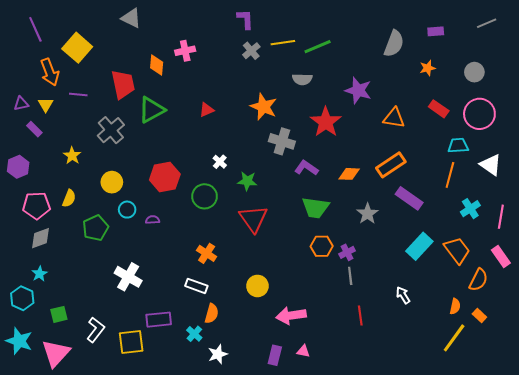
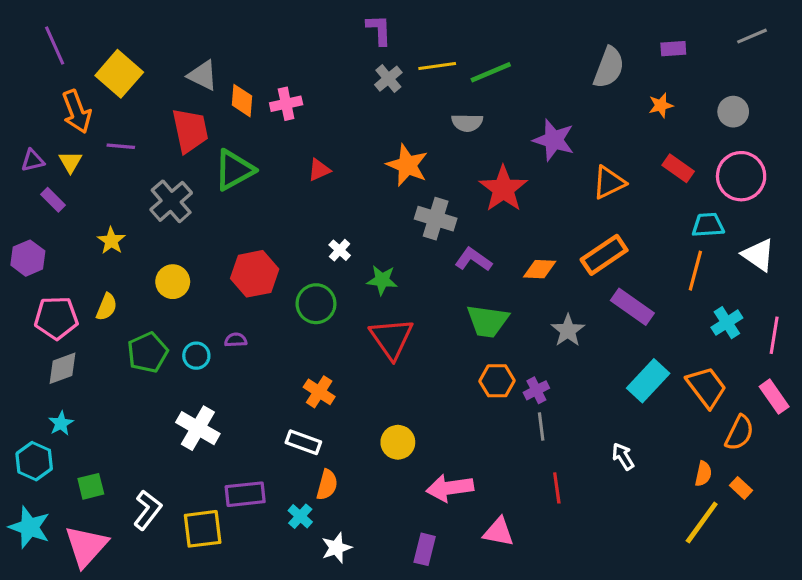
gray triangle: (131, 18) -> (203, 75), moved
pink cross: (185, 51) -> (286, 104), moved
orange triangle: (394, 118) -> (609, 182), turned -35
cyan circle: (127, 210) -> (196, 356), moved
pink triangle: (303, 351) -> (499, 532), moved, size x1.5

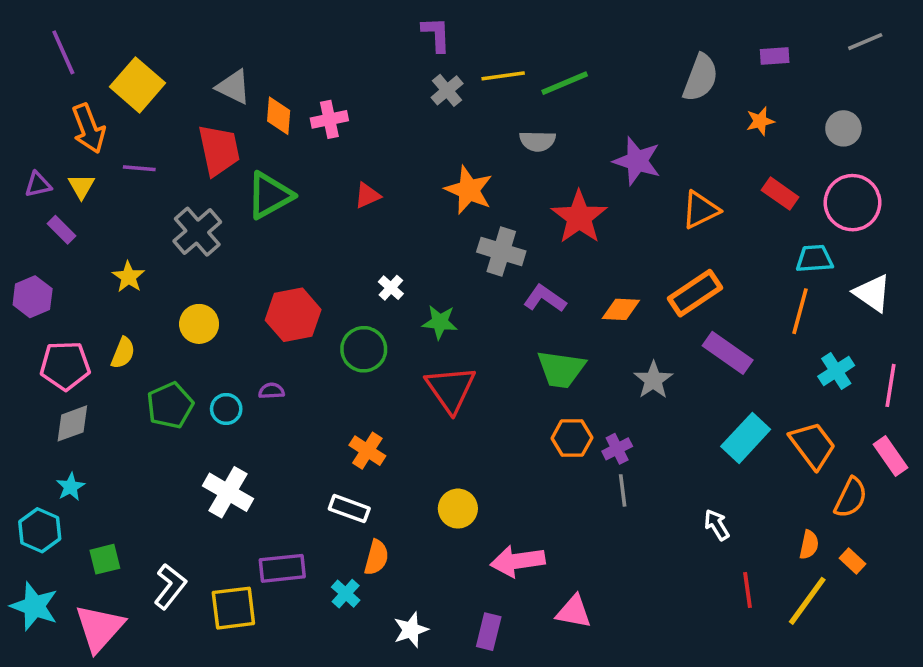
red line: (557, 488) -> (747, 590), moved
white star: (336, 548) -> (411, 630), moved

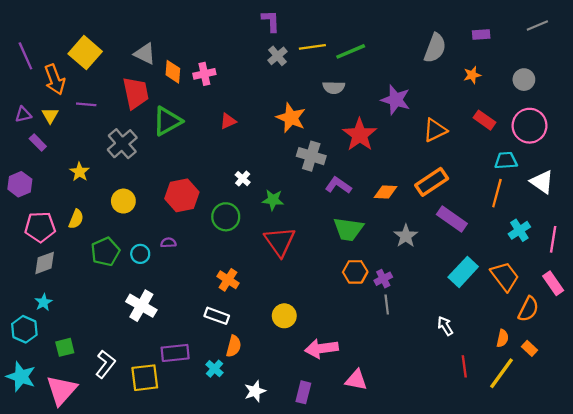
purple line: (63, 52) -> (25, 56), moved

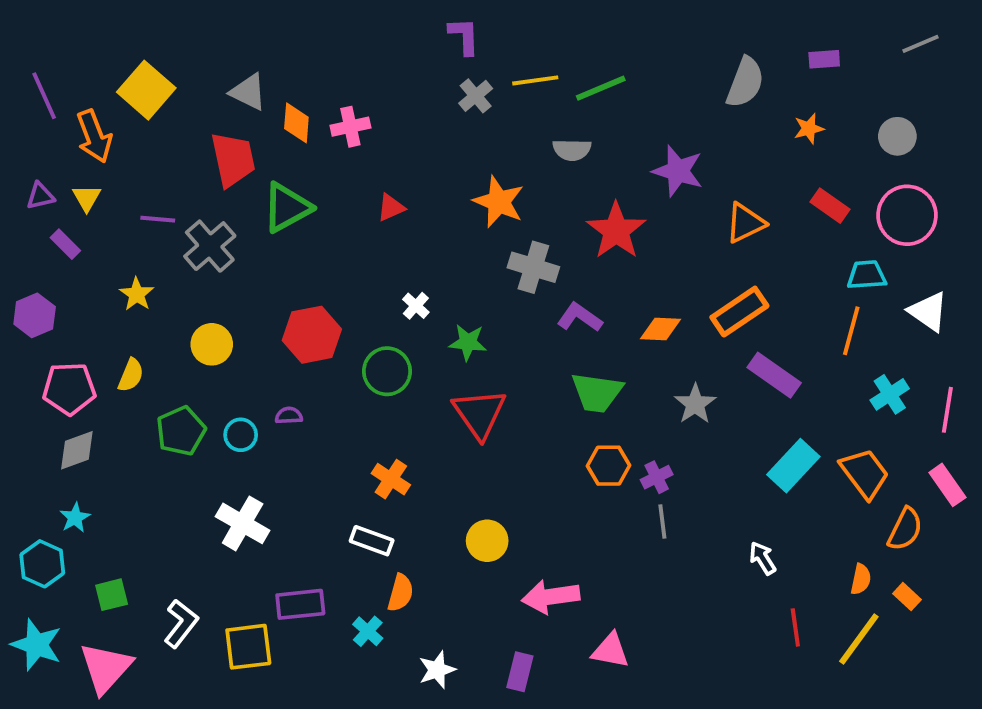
purple line: (86, 104) -> (158, 219), moved

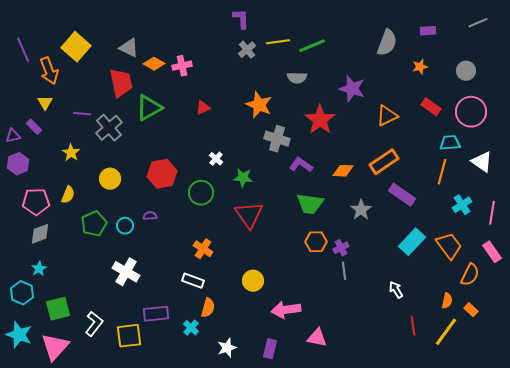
orange diamond: (296, 123) -> (154, 64), turned -65
purple triangle: (40, 196) -> (13, 136), moved
green square: (112, 595) -> (58, 309), size x1.4

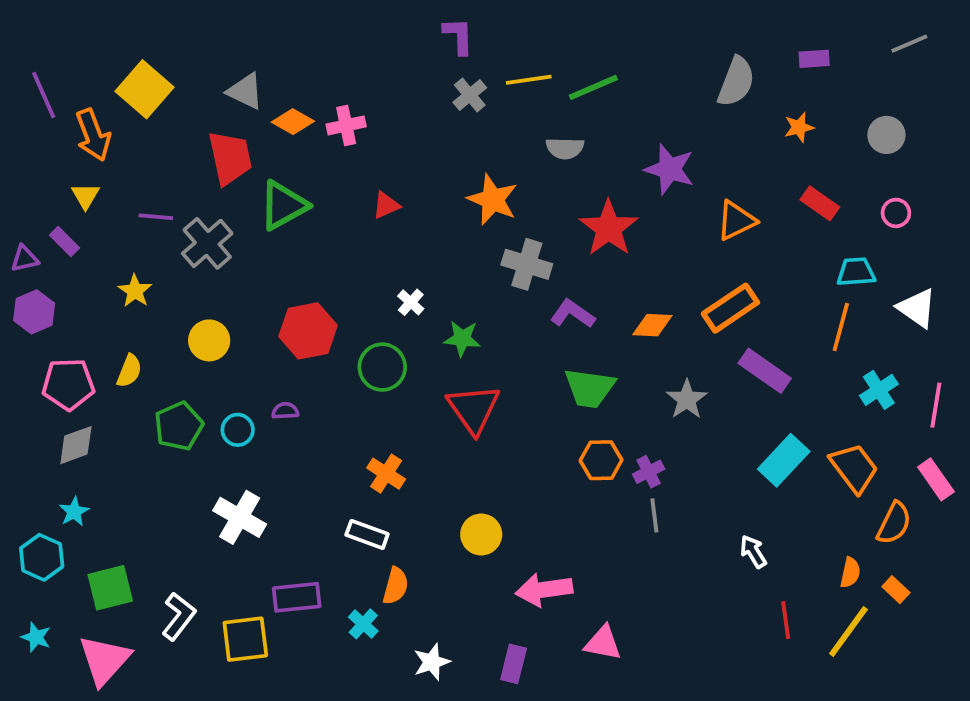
pink circle: (471, 112) -> (896, 213), size x0.5
cyan star: (19, 335) -> (36, 637), size x0.6

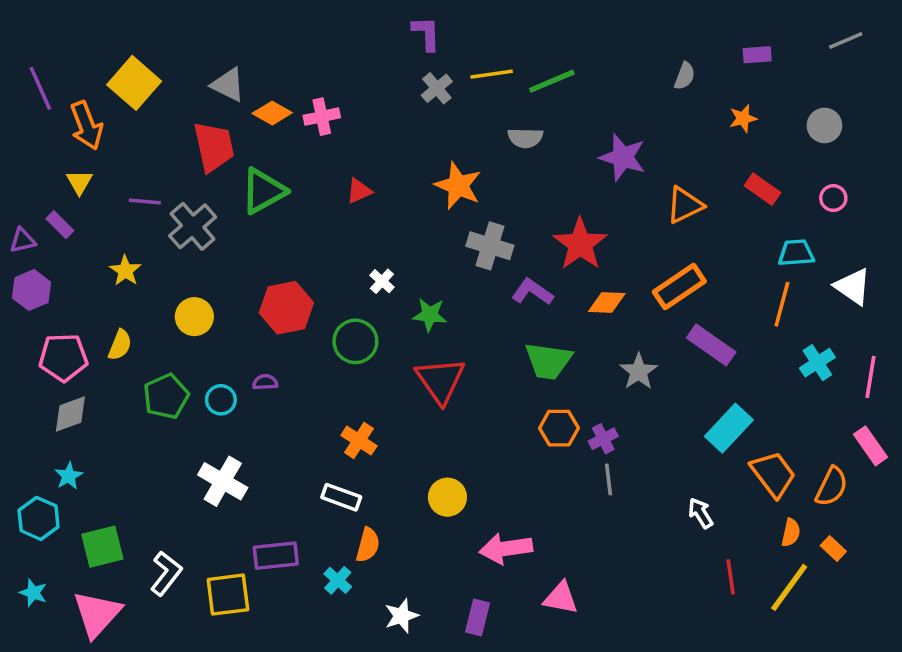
gray semicircle: (736, 82) -> (685, 76), size x0.6
red star: (609, 228) -> (580, 244), moved
orange trapezoid: (854, 468) -> (773, 474), moved

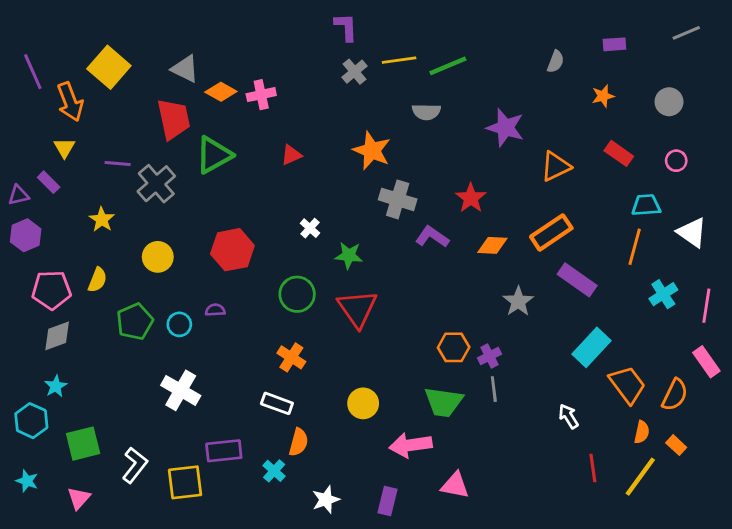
red star: (580, 244) -> (471, 198), size x0.7
green circle: (355, 341) -> (297, 294), moved
green trapezoid: (548, 361) -> (444, 402), moved
pink triangle: (97, 614) -> (79, 498), size x0.6

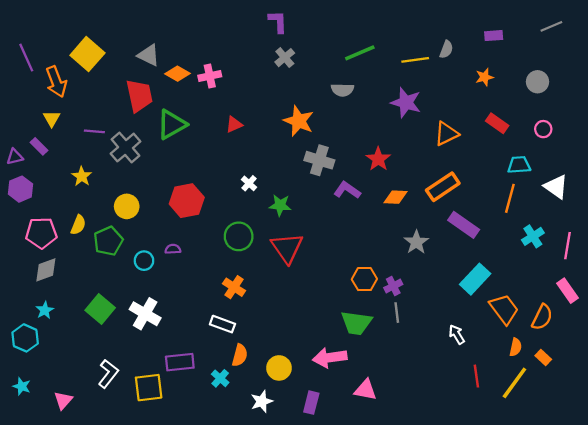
yellow line: (399, 60) -> (415, 60), moved
green pentagon: (135, 322) -> (108, 241), moved
yellow circle: (363, 403) -> (279, 368), moved
green square: (83, 444) -> (100, 309), moved, turned -36

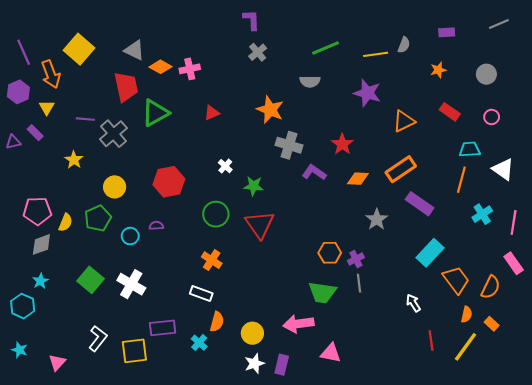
purple hexagon: (21, 189) -> (18, 92), moved
yellow semicircle: (78, 225) -> (65, 222), moved
white star: (262, 401) -> (255, 363), moved

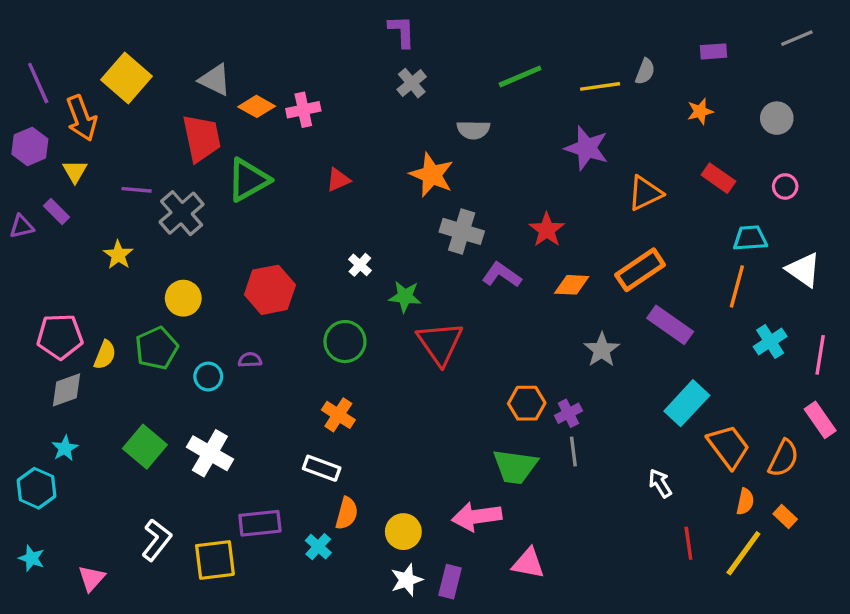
gray semicircle: (310, 81) -> (473, 130), moved
red triangle: (260, 225) -> (440, 343), moved

